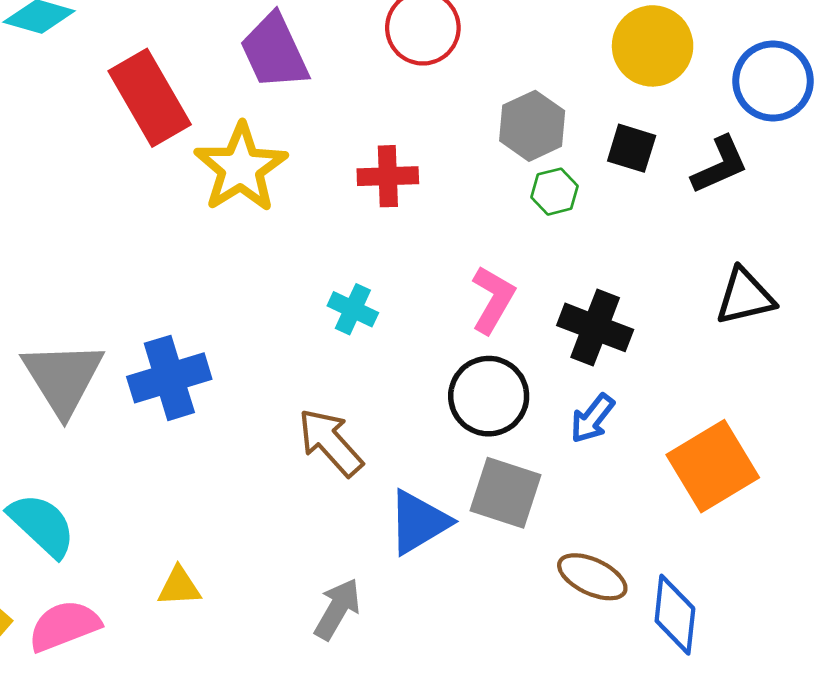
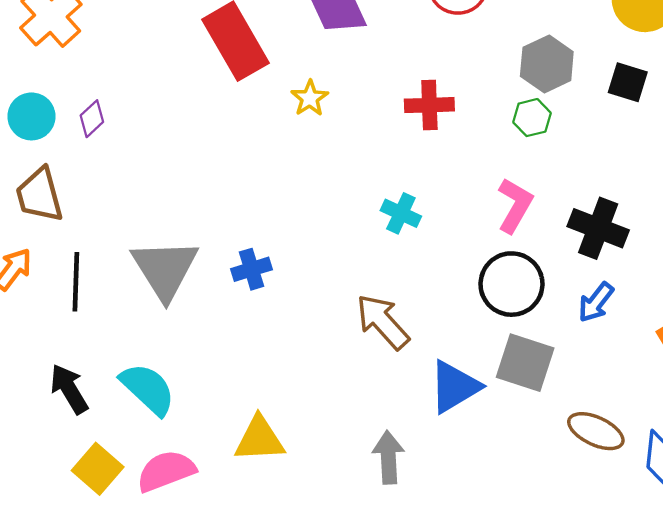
yellow star: (241, 168) -> (310, 98), size x0.5
green hexagon: (554, 192) -> (532, 118), moved
blue cross: (169, 378) -> (252, 269), size x0.6
yellow triangle: (179, 587) -> (260, 439), size x1.4
gray arrow: (337, 609) -> (388, 457), turned -33

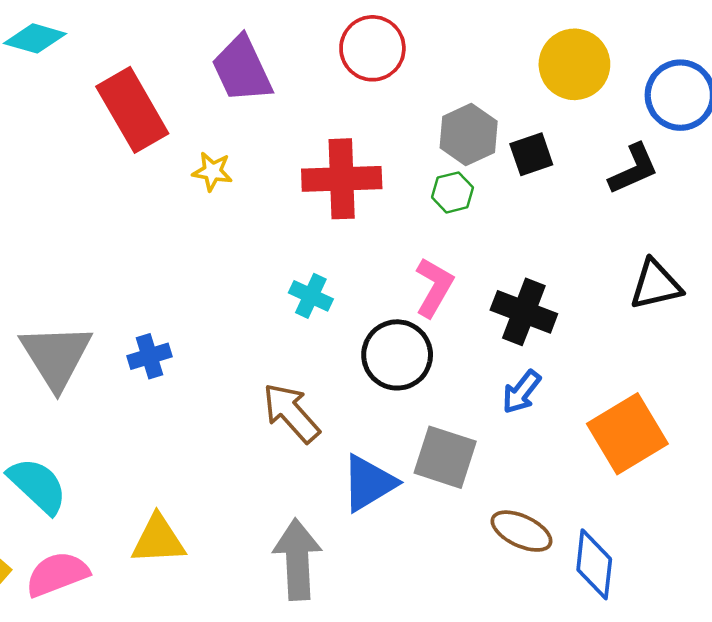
black square: (628, 82) -> (531, 154), moved, turned -36
yellow star: (310, 98) -> (212, 171), turned -30
red cross: (429, 105) -> (342, 179), size x1.5
black circle: (511, 284) -> (397, 355), moved
gray arrow: (388, 457) -> (297, 559), size x1.4

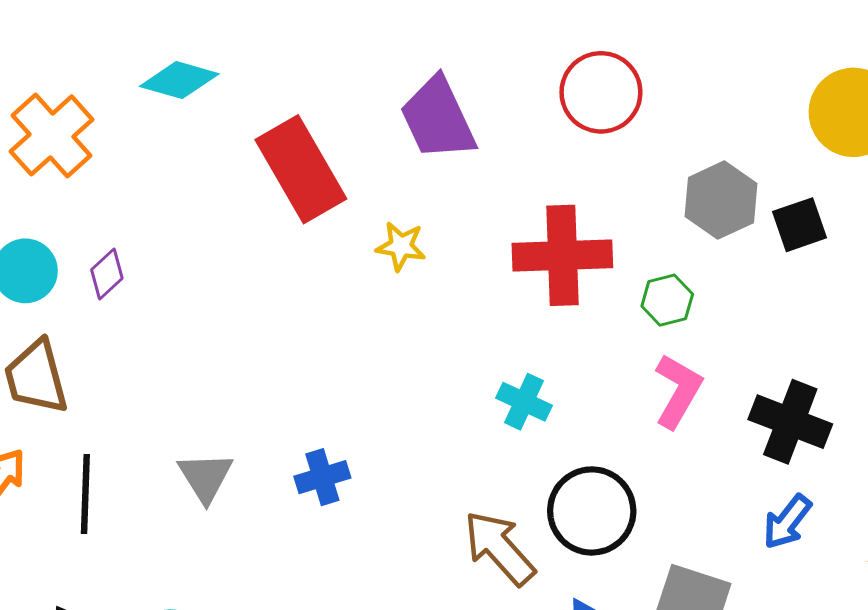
green hexagon: (453, 192) -> (667, 300), moved
black circle: (397, 355) -> (592, 511), moved
gray triangle: (56, 356) -> (205, 477), size x0.6

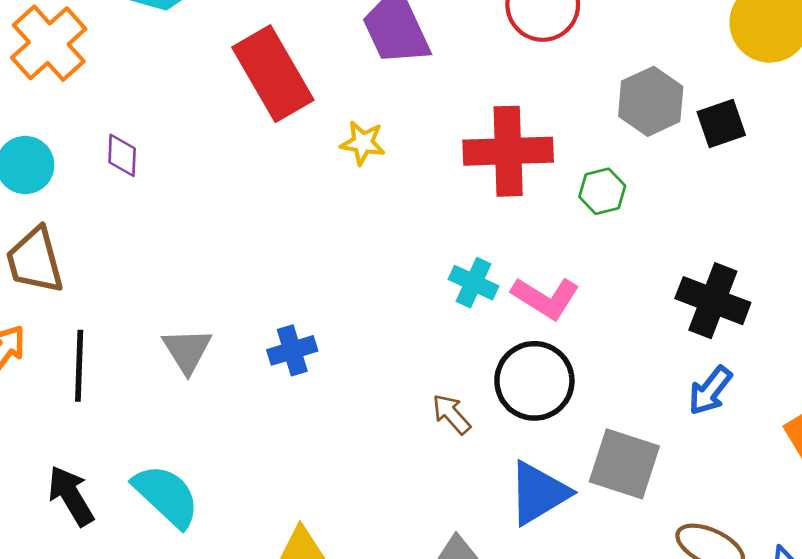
purple diamond: (107, 274) -> (122, 155), moved, turned -45
pink L-shape: (678, 391) -> (545, 298), moved, turned 92
brown arrow: (499, 548) -> (451, 414), size x0.6

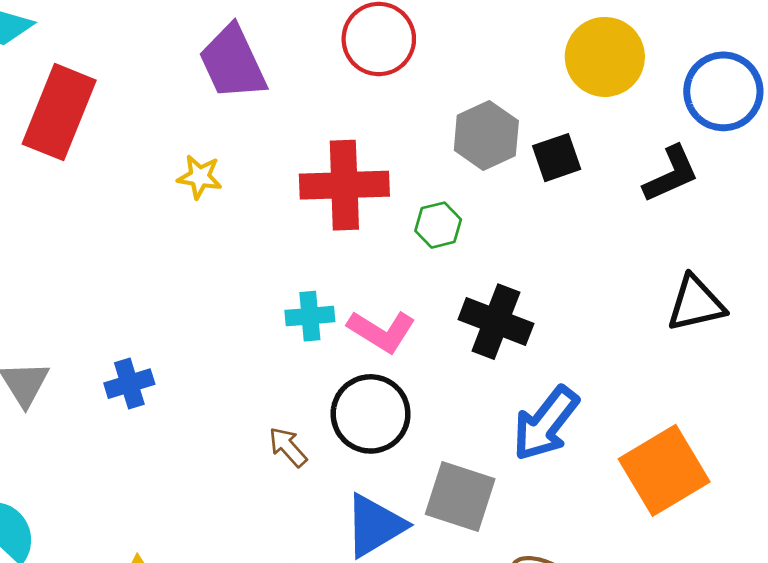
red rectangle: (273, 74) -> (59, 112), moved, turned 52
cyan cross: (474, 283) -> (310, 316), turned -30
black cross: (713, 301) -> (496, 322), moved
blue arrow: (710, 391) -> (546, 424), size x1.5

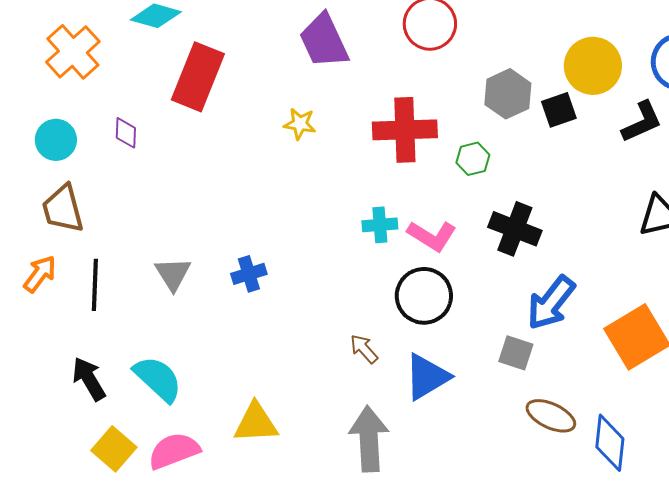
yellow circle: (605, 57) -> (593, 66), moved
brown arrow: (288, 447) -> (364, 349), moved
gray square: (460, 497) -> (516, 353), moved, size x0.7

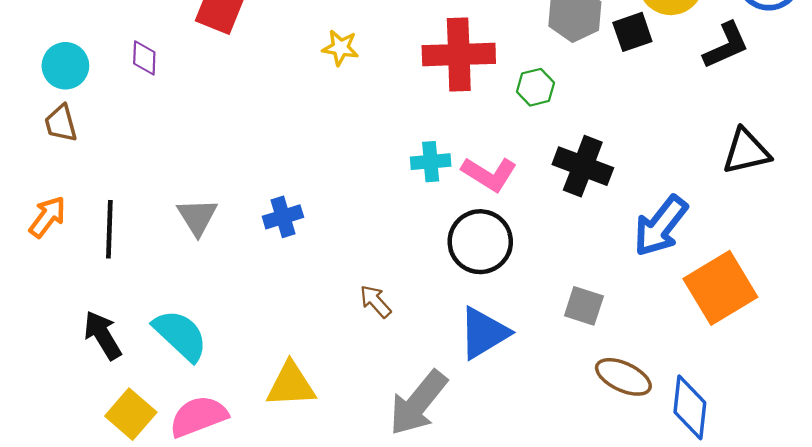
brown trapezoid: (63, 209) -> (61, 123), moved, size x0.7
blue arrow: (551, 303) -> (661, 226), moved
brown arrow: (364, 349) -> (375, 301), moved
gray arrow: (369, 439) -> (418, 403), turned -138

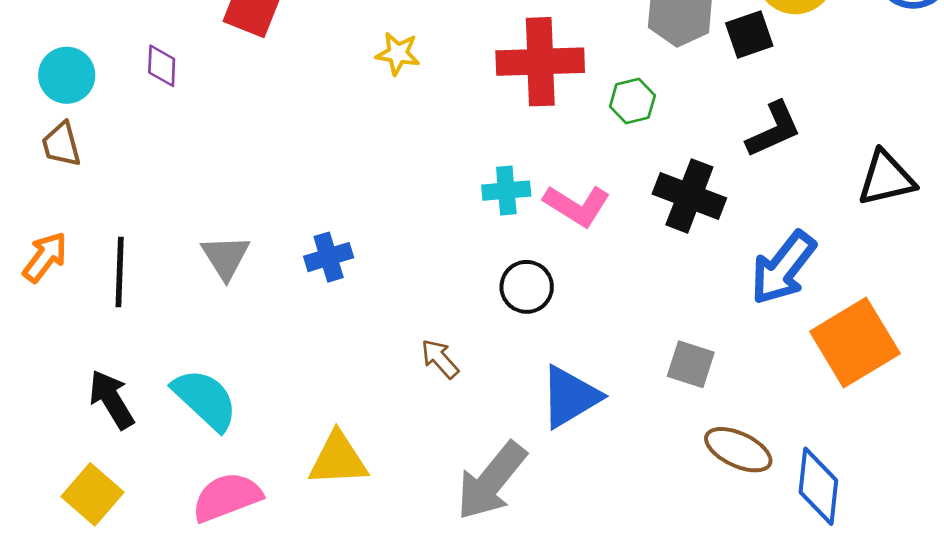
black L-shape: (726, 45) -> (774, 129), moved
black circle: (480, 242) -> (527, 287), moved, size x0.7
yellow square: (131, 414) -> (93, 494), moved

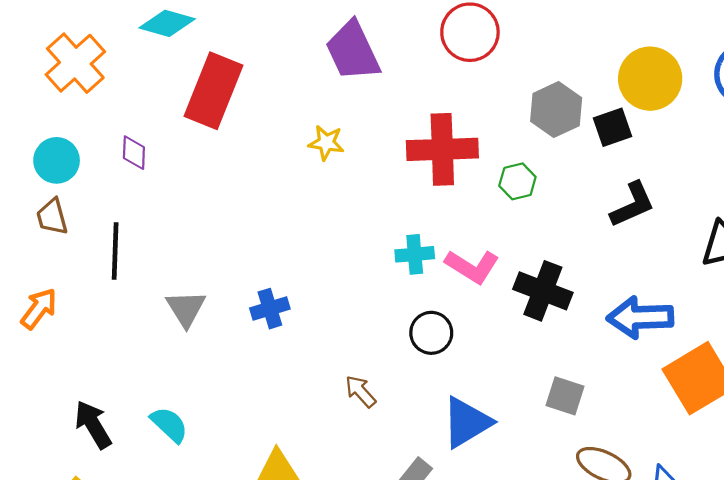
black cross: (689, 196) -> (543, 291), moved
blue arrow: (783, 268) -> (640, 317), turned 50
black line: (120, 272) -> (115, 251), moved
cyan semicircle: (205, 399) -> (169, 425), size x0.7

